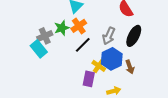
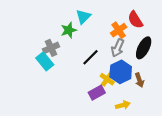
orange cross: (79, 26) -> (119, 30), moved
green star: (62, 28) -> (69, 30), moved
purple rectangle: (89, 79) -> (97, 93), turned 49

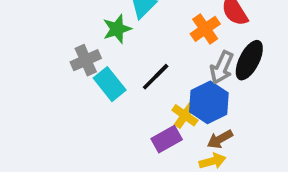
gray arrow: (118, 48) -> (222, 67), moved
cyan rectangle: (45, 61) -> (110, 84), moved
brown arrow: (139, 80) -> (220, 139), moved, turned 80

